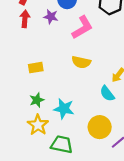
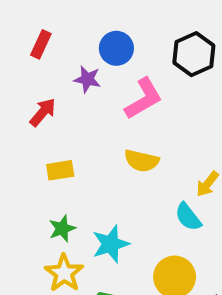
red arrow: (25, 19) -> (43, 112), moved, turned 35
cyan star: (64, 109) -> (111, 244), turned -30

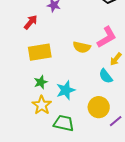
pink L-shape: (144, 99) -> (107, 37), moved
yellow rectangle: (60, 170) -> (40, 52), size x1.6

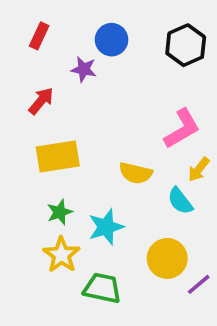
yellow semicircle: (82, 47) -> (136, 173), moved

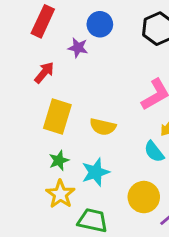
red rectangle: (39, 36) -> (43, 21), size x1.5
yellow rectangle: (58, 156) -> (57, 117), turned -64
yellow semicircle: (136, 173) -> (103, 127), moved

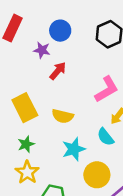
red arrow: (44, 73) -> (58, 71), moved
yellow rectangle: (57, 117) -> (25, 108), turned -44
cyan star: (95, 172) -> (74, 149), moved

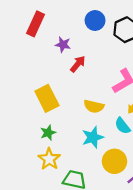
blue circle: (60, 31) -> (95, 20), moved
yellow semicircle: (63, 116) -> (94, 106), moved

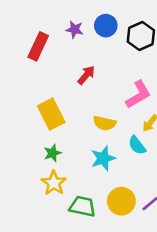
red rectangle: (35, 24) -> (38, 46), moved
purple star: (63, 45) -> (75, 30), moved
yellow circle: (114, 161) -> (121, 201), moved

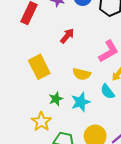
green star: (52, 153) -> (56, 99), moved

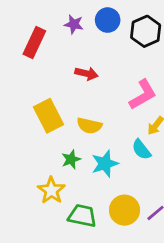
red arrow: (67, 36) -> (87, 74), turned 63
yellow semicircle: (82, 74) -> (89, 126), moved

